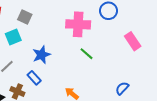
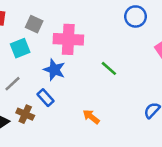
pink cross: (78, 24) -> (68, 39), moved
blue star: (41, 55) -> (54, 70), turned -30

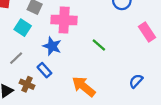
cyan square: (20, 48) -> (23, 28), turned -35
orange arrow: (91, 117) -> (84, 86), size x1.6

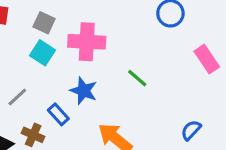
cyan square: (23, 28) -> (43, 53), moved
blue star: (52, 46) -> (84, 91), moved

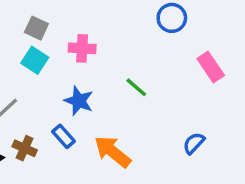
pink cross: (87, 42) -> (82, 48), size x0.7
blue rectangle: (58, 114) -> (63, 136), moved

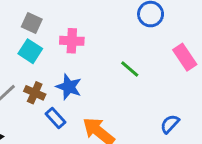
green line: (136, 87) -> (130, 69), moved
brown cross: (25, 148) -> (35, 93), moved

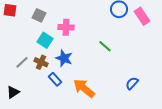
cyan square: (30, 51) -> (45, 40), moved
pink rectangle: (185, 57) -> (142, 16), moved

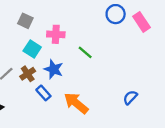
green line: (105, 46) -> (85, 52), moved
brown cross: (41, 62) -> (28, 74), turned 32

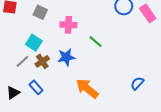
cyan square: (32, 49) -> (34, 43), moved
blue star: (54, 69) -> (66, 57), turned -30
blue rectangle: (43, 93) -> (36, 87), moved

